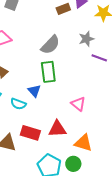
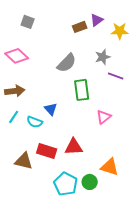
green rectangle: (48, 72) -> (82, 90), moved
pink triangle: (78, 104) -> (104, 117), moved, turned 42
orange triangle: (83, 143) -> (110, 167), moved

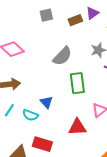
gray square: (28, 22) -> (46, 15), moved, turned -32
red triangle: (74, 147) -> (77, 127), moved

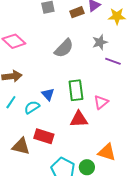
green rectangle: (77, 83) -> (76, 90), moved
cyan semicircle: (30, 115) -> (32, 107), turned 126

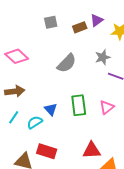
pink triangle: (101, 102) -> (107, 107), moved
red triangle: (79, 119) -> (92, 150), moved

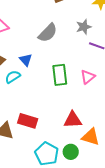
blue triangle: (51, 109) -> (26, 60), moved
cyan semicircle: (35, 122) -> (13, 77), moved

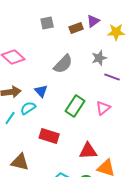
green rectangle: (60, 75) -> (75, 106), turned 40
red rectangle: (28, 121) -> (49, 136), moved

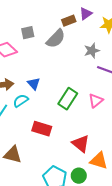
gray square: (47, 23) -> (28, 33), moved
gray semicircle: (63, 64) -> (56, 39), moved
red triangle: (88, 151) -> (81, 144), turned 42

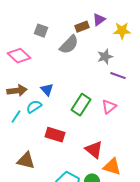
gray square: (28, 33) -> (41, 31), moved, turned 32

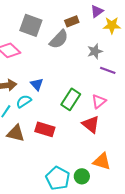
purple triangle: (99, 20) -> (97, 11), moved
gray square: (41, 31) -> (31, 25), size x1.6
red triangle: (94, 150) -> (91, 124), moved
brown triangle: (26, 161) -> (16, 133), moved

